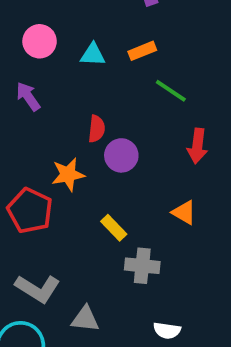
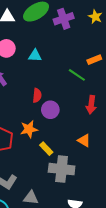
orange rectangle: (142, 51) -> (94, 60), moved
orange star: (68, 174) -> (29, 129), moved
gray cross: (142, 266) -> (62, 169), size x1.4

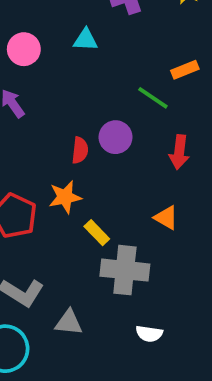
cyan triangle: (35, 56) -> (86, 40), moved
red semicircle: (37, 95) -> (80, 150), moved
purple circle: (50, 110) -> (116, 137), moved

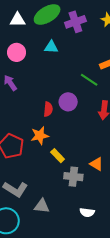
orange triangle: (166, 218) -> (97, 164), moved
gray cross: (125, 270) -> (73, 177), size x0.7

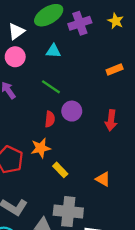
white triangle: (18, 20) -> (16, 31), moved, turned -35
green line: (89, 80) -> (51, 87), moved
gray cross: (73, 177) -> (68, 212), moved, size x1.4

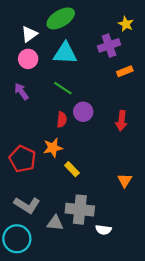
purple cross: (80, 23) -> (109, 45), moved
cyan triangle: (53, 51) -> (65, 53), size x1.6
orange triangle: (103, 179) -> (125, 180), moved, turned 32

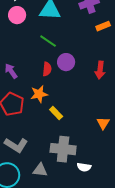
purple arrow: (21, 91) -> (11, 71), moved
gray triangle: (55, 223) -> (40, 170), moved

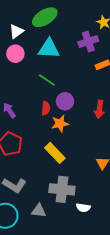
orange star: (39, 94) -> (60, 124), moved
yellow rectangle: (56, 113) -> (55, 153), size x1.5

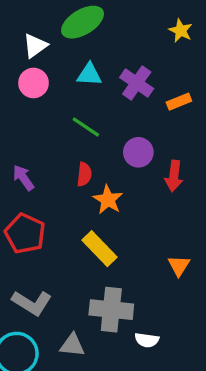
purple cross: (88, 42) -> (137, 83), moved, turned -36
cyan triangle: (49, 49) -> (89, 75), size x0.7
purple circle: (65, 101) -> (138, 152), moved
orange star: (60, 124) -> (108, 200), turned -30

